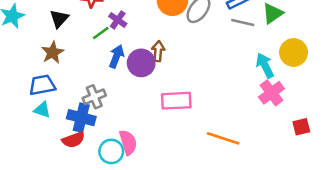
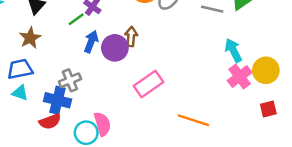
yellow circle: (294, 52) -> (266, 70), moved
pink rectangle: (176, 101) -> (149, 84), turned -32

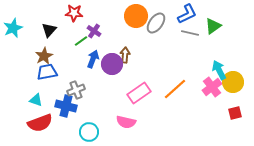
cyan arrow: (233, 50) -> (219, 70), moved
blue trapezoid: (20, 69) -> (47, 72), moved
orange line: (193, 120) -> (175, 89), moved, turned -60
red semicircle: (50, 121) -> (40, 123), moved, size x1.4
pink semicircle: (102, 124) -> (126, 122), moved, turned 120

